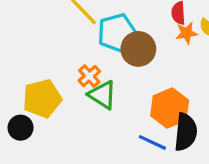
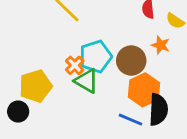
cyan pentagon: (117, 33) -> (96, 57), moved
orange star: (187, 33) -> (161, 45), moved, turned 30
brown circle: (138, 49) -> (131, 61), moved

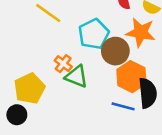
orange star: (161, 45) -> (141, 32), size x1.6
cyan pentagon: (96, 57) -> (94, 34), moved

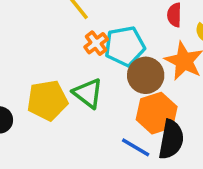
orange cross: (63, 64) -> (96, 43), moved
yellow pentagon: (29, 88) -> (47, 100), moved

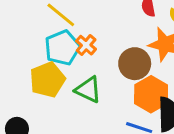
cyan pentagon: (125, 46) -> (62, 48), moved
yellow pentagon: (47, 100) -> (47, 80), moved

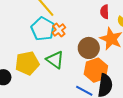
cyan pentagon: (62, 48) -> (43, 29), turned -30
yellow pentagon: (47, 80) -> (27, 63), moved

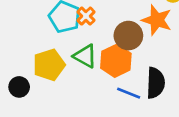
orange hexagon: (96, 70) -> (116, 61), moved

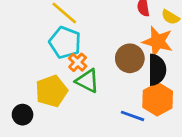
orange cross: (86, 16) -> (78, 62), moved
orange hexagon: (116, 61) -> (158, 99), moved
black semicircle: (156, 83) -> (157, 70), moved

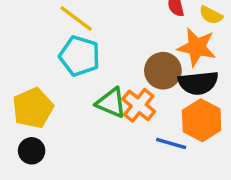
orange cross: (78, 62) -> (139, 105), moved, size x1.4
black semicircle: (157, 70) -> (198, 83), turned 88
yellow pentagon: (51, 91) -> (33, 108), moved

